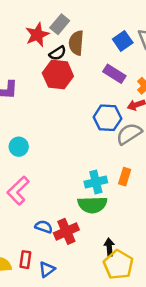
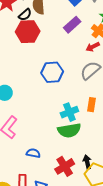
purple rectangle: (114, 74) -> (72, 25), turned -66
blue hexagon: (107, 118) -> (52, 72), moved
red cross: (66, 231) -> (65, 166), moved

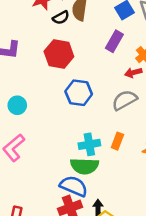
purple rectangle: (72, 25) -> (114, 41), turned -30
red hexagon: (28, 32) -> (59, 54), moved
blue semicircle: (33, 153) -> (74, 186), moved, size x1.6

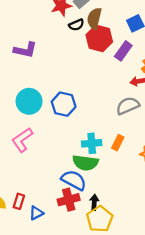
red hexagon: (59, 54) -> (99, 38), moved
blue hexagon: (79, 93) -> (64, 104), moved
cyan circle: (17, 105) -> (29, 101), size x1.5

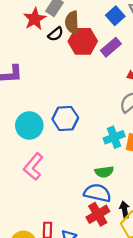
purple rectangle: (123, 51) -> (111, 47), turned 30
cyan cross: (92, 143) -> (114, 137), moved
green semicircle: (85, 163) -> (104, 172), size x0.7

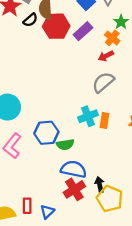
blue hexagon: (65, 118) -> (46, 133), moved
green semicircle: (104, 172) -> (65, 145), moved

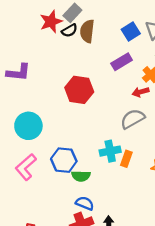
black semicircle: (30, 20) -> (70, 30), moved
red hexagon: (56, 26) -> (79, 90), moved
blue semicircle: (74, 169) -> (85, 203), size x0.7

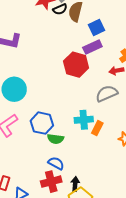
blue square: (131, 31) -> (96, 27), moved
purple rectangle: (122, 62) -> (92, 47), moved
red hexagon: (79, 90) -> (76, 65), moved

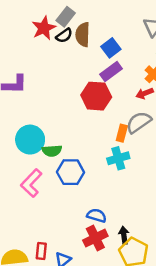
orange rectangle: (97, 128) -> (122, 133), moved
green semicircle: (55, 139) -> (52, 151), moved

